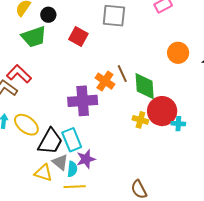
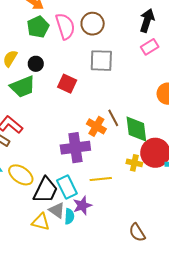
yellow line: (75, 187) -> (101, 179), moved

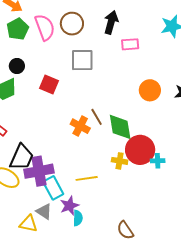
black arrow: (147, 20) -> (111, 22), moved
pink rectangle: (150, 47) -> (130, 44), turned 30
purple cross: (75, 148) -> (39, 171), moved
black trapezoid: (46, 190) -> (22, 157), moved
cyan semicircle: (69, 216) -> (78, 218), moved

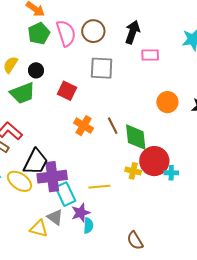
orange cross: (80, 126) -> (84, 126), moved

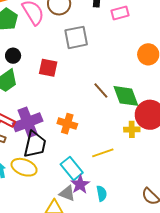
orange cross: (84, 126) -> (67, 124), moved
purple cross: (52, 177) -> (28, 122), moved
purple star: (81, 213) -> (80, 184), moved

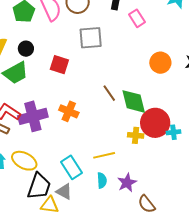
pink rectangle: (120, 13) -> (137, 18), turned 66
orange cross: (67, 124) -> (69, 111), moved
black trapezoid: (35, 144) -> (39, 186), moved
purple star: (80, 184) -> (127, 183), moved
cyan semicircle: (102, 193) -> (102, 180), moved

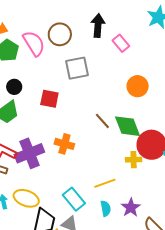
orange circle: (160, 63) -> (138, 86), moved

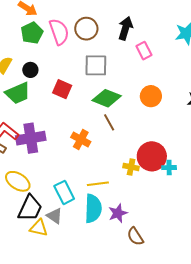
green diamond: (127, 126) -> (107, 98), moved, turned -60
orange cross: (64, 144) -> (81, 139), moved
cyan semicircle: (106, 208) -> (93, 208), size x1.8

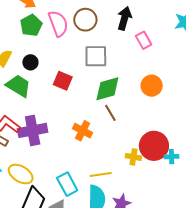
green trapezoid: (18, 93) -> (18, 86), turned -124
green diamond: (107, 98) -> (107, 89), turned -36

